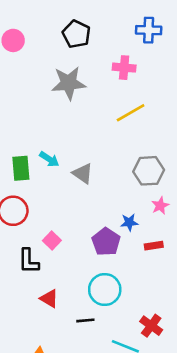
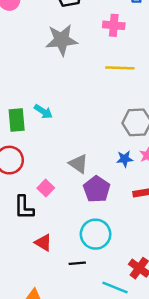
yellow line: (131, 113) -> (120, 68), turned 32
gray triangle: (83, 173) -> (79, 164), moved
blue star: (129, 222) -> (125, 159), moved

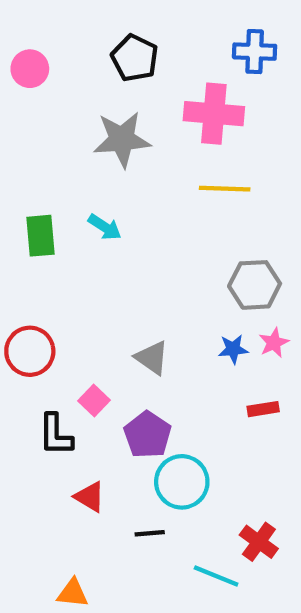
pink cross: (114, 25) -> (214, 114), size x1.5
cyan arrow: (43, 112) -> (105, 227), moved
green rectangle: (17, 120) -> (41, 236), moved
purple pentagon: (97, 189) -> (148, 435), moved

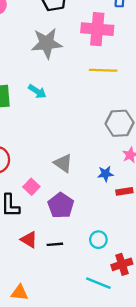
blue star: (233, 349) -> (105, 174), moved
cyan circle: (182, 482) -> (98, 240), moved, size x0.6
black line: (150, 533) -> (55, 244), moved
red cross: (259, 542) -> (122, 264), turned 36

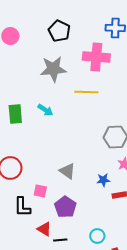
yellow line: (103, 70) -> (86, 92), moved
pink square: (31, 187) -> (40, 191), turned -32
red triangle: (29, 240) -> (44, 229), moved

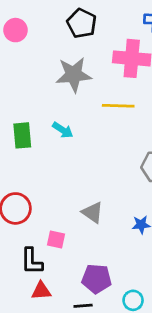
purple pentagon: (65, 207) -> (97, 279), moved, turned -30
red triangle: (44, 229) -> (41, 291), moved, turned -35

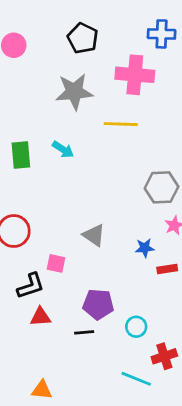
black L-shape: (32, 261) -> (31, 286), turned -108

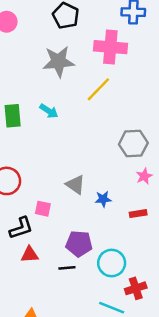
yellow line: (121, 124) -> (98, 89), turned -48
blue star: (145, 248) -> (103, 199), moved
cyan circle: (136, 327) -> (112, 263), size x1.5

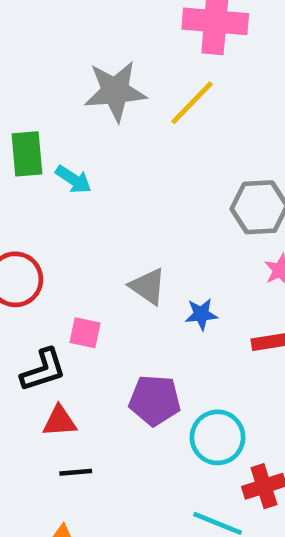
gray star: (59, 62) -> (115, 91), moved
cyan arrow: (49, 111) -> (73, 179), moved
black line: (67, 268) -> (76, 472), moved

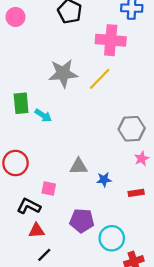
gray triangle: (148, 286) -> (79, 166), turned -36
black L-shape: (43, 370) -> (29, 206), turned -135
black line: (76, 472) -> (44, 255), turned -40

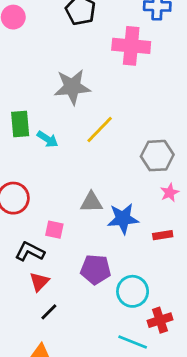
yellow line: (100, 79) -> (100, 130), moved
blue star: (104, 180) -> (123, 219), size x1.6
red triangle: (37, 231) -> (39, 282), turned -42

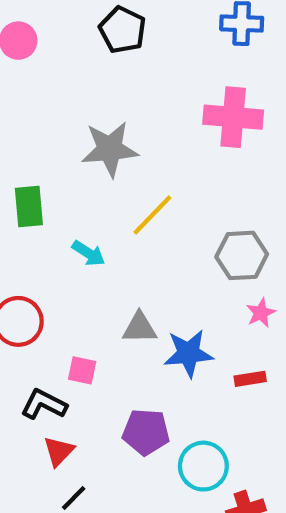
pink cross: (131, 46) -> (233, 117), moved
cyan arrow: (48, 139) -> (88, 253), moved

